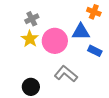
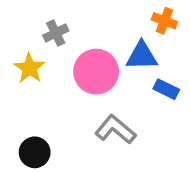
yellow star: (30, 39) -> (29, 68), moved
black circle: (31, 87) -> (35, 152), moved

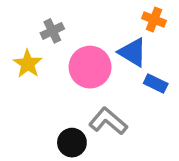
blue triangle: (142, 56) -> (133, 52), turned 32
black circle: (35, 152) -> (72, 143), moved

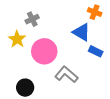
pink circle: (90, 67) -> (44, 51), moved
black circle: (72, 143) -> (25, 88), moved

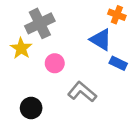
gray cross: (32, 19) -> (40, 23), size x1.6
pink circle: (44, 51) -> (55, 63), size x0.6

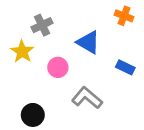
gray cross: (40, 23) -> (42, 25), size x0.7
blue triangle: (101, 40) -> (88, 42), moved

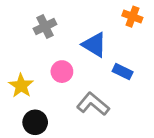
yellow star: (22, 52) -> (21, 86), moved
blue rectangle: (125, 67) -> (123, 72), moved

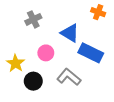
blue rectangle: (123, 72) -> (91, 53), size x1.6
black circle: (35, 122) -> (33, 81), moved

